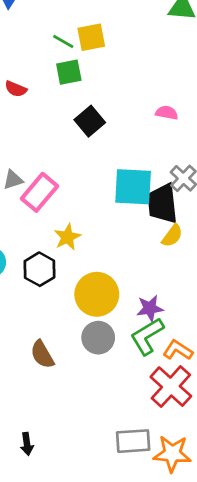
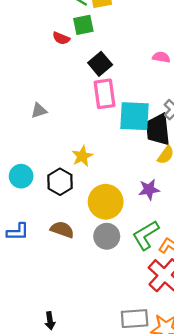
red semicircle: (16, 89) -> (61, 38), moved
pink rectangle: (39, 192) -> (105, 94), moved, turned -48
purple star: (150, 308) -> (149, 190), moved
brown semicircle: (42, 354) -> (62, 230), moved, turned 140

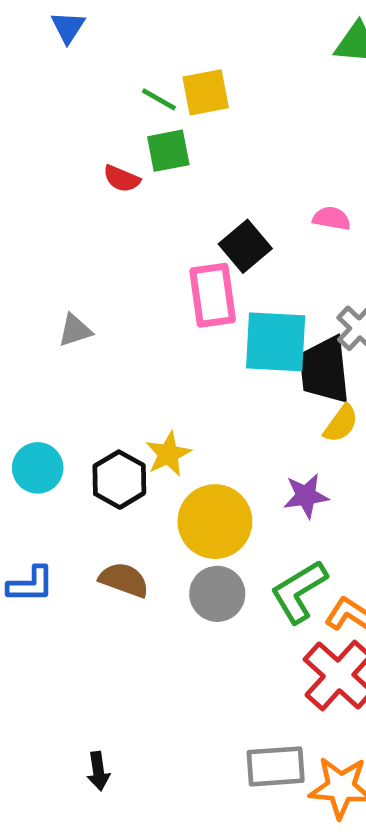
black square: (100, 64) -> (245, 246), moved
yellow star: (82, 156) -> (168, 454), moved

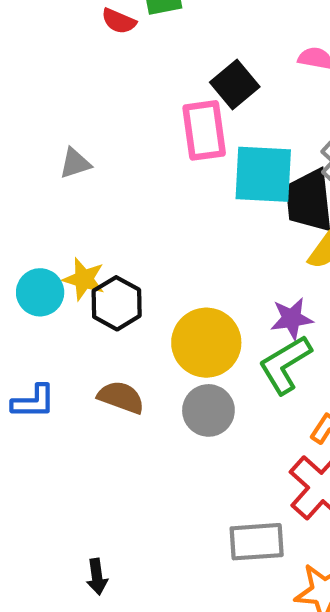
yellow star: (168, 454) -> (84, 279), moved, turned -30
green L-shape: (299, 592) -> (285, 365), moved
gray rectangle: (276, 766) -> (257, 542), moved

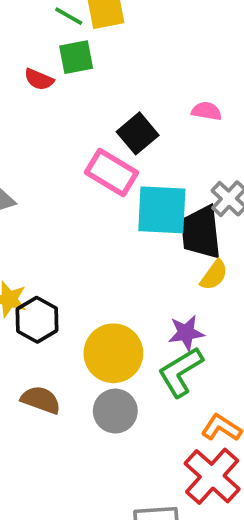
pink rectangle: (204, 130) -> (112, 173), turned -51

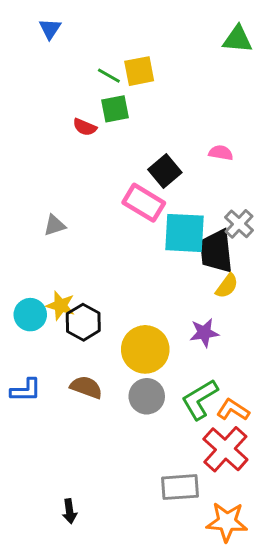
green L-shape: (180, 372) -> (200, 399), moved

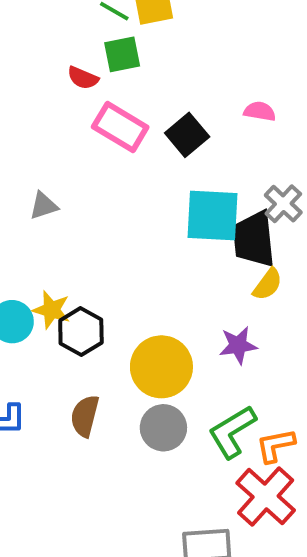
pink rectangle: (144, 203) -> (120, 127), moved
brown semicircle: (86, 387) -> (85, 416), turned -96
orange L-shape: (233, 410) -> (275, 445), turned -44

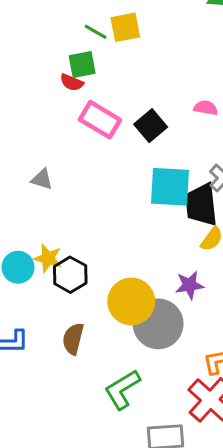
green square: (122, 54) -> (82, 65), moved
gray triangle: (44, 206) -> (42, 179), turned 35
gray circle: (163, 428) -> (158, 324), moved, size x1.4
green L-shape: (232, 432) -> (122, 389), moved

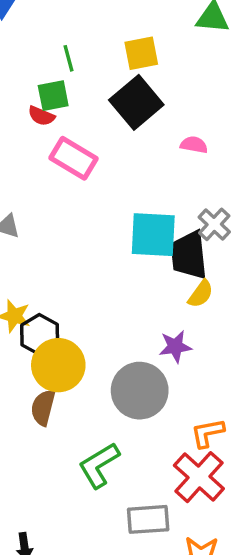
yellow square: (125, 27) -> (141, 53), moved
green line: (96, 32) -> (68, 58), turned 45
black square: (151, 126) -> (136, 102), moved, size x1.4
yellow circle: (131, 301) -> (58, 365), moved

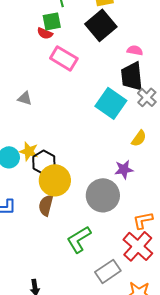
cyan square: (153, 235) -> (111, 103), turned 32
black trapezoid: (189, 255) -> (132, 76), moved
gray rectangle: (148, 519) -> (108, 271), turned -30

